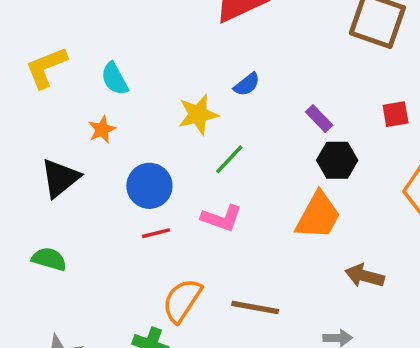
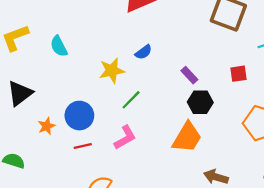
orange star: (102, 129) -> (47, 126), moved
black triangle: (60, 178) -> (20, 93), moved
pink L-shape: (222, 218) -> (125, 137), turned -50

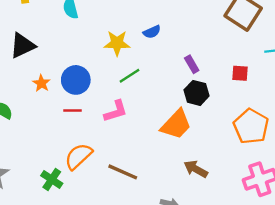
orange star: (47, 126) -> (41, 83), turned -30

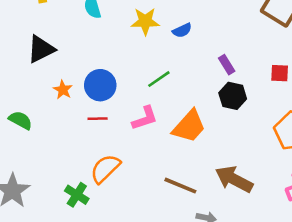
yellow star: (117, 43) -> (145, 21), moved
orange trapezoid: (176, 124) -> (189, 126), moved
brown arrow: (196, 169) -> (234, 179), size x1.4
brown line: (123, 172) -> (180, 186), moved

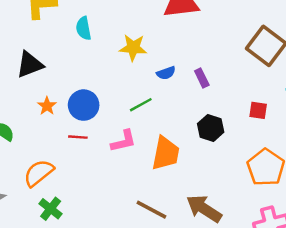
blue semicircle: (182, 30) -> (166, 73), moved
purple rectangle: (227, 65) -> (202, 78), moved
orange trapezoid: (189, 126) -> (166, 153), turned -36
orange semicircle: (105, 169) -> (39, 173), moved

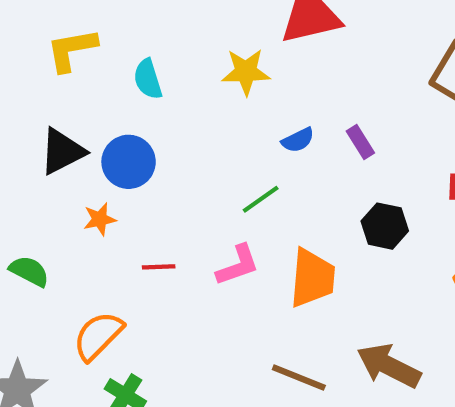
yellow star: (133, 48) -> (246, 72), moved
blue circle: (84, 105) -> (129, 162), moved
orange star: (47, 106) -> (100, 219), turned 30

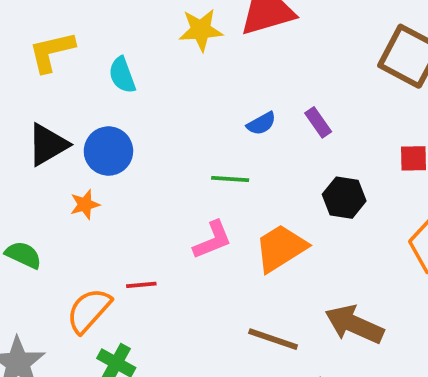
yellow star: (246, 72) -> (201, 30), moved
green line: (261, 199) -> (230, 179), turned 42
red line: (159, 267) -> (141, 285), moved
orange trapezoid: (312, 278) -> (281, 248), turned -124

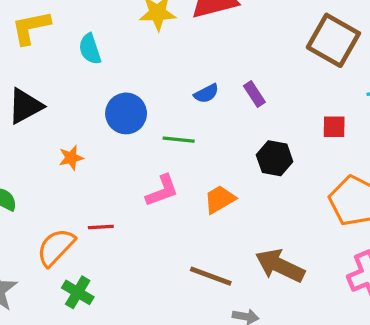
blue circle: (108, 151) -> (126, 113), moved
orange star: (85, 205) -> (71, 158), moved
orange trapezoid: (281, 248) -> (220, 199), size x0.7

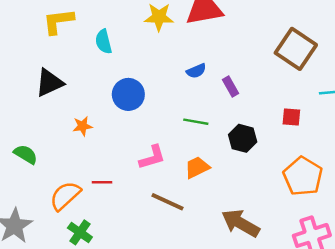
blue semicircle: (206, 93) -> (196, 71), moved
green line: (179, 140) -> (196, 122), moved
brown line: (211, 276) -> (168, 202), moved

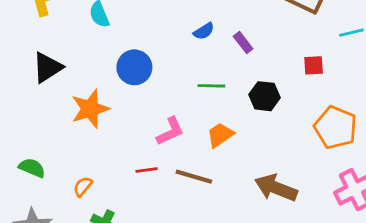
orange star: (83, 126) -> (90, 109), size x1.8
green semicircle: (26, 154) -> (32, 168), moved
red line: (102, 182) -> (147, 170), moved
orange semicircle: (65, 196) -> (83, 187), size x0.6

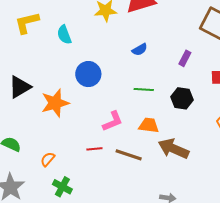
purple rectangle: (243, 42) -> (185, 58), moved, turned 63
black triangle: (47, 67) -> (20, 87), moved
orange trapezoid: (220, 135) -> (149, 125), turned 40
brown arrow: (276, 188) -> (173, 149), moved

